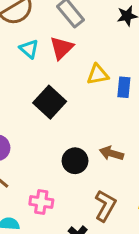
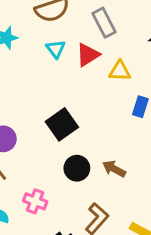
yellow triangle: (98, 75) -> (120, 71), moved
black square: (50, 102) -> (62, 124), moved

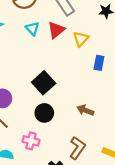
yellow triangle: (120, 71) -> (81, 39), turned -42
black circle: (77, 168) -> (44, 113), moved

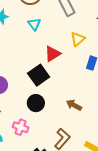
red triangle: (56, 30) -> (53, 54), moved

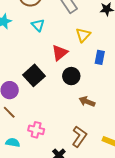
black square: (39, 75) -> (34, 75), moved
black circle: (36, 103) -> (71, 76), moved

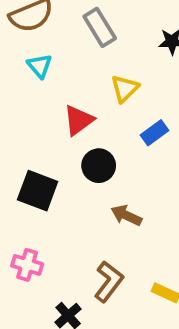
blue rectangle: (100, 57) -> (155, 133), turned 40
black square: (34, 75) -> (38, 191), moved, turned -30

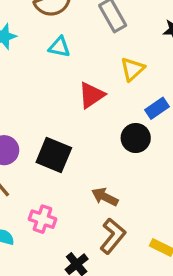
cyan triangle: (40, 66) -> (59, 47), turned -40
black circle: (99, 166) -> (136, 138), moved
brown arrow: (126, 215) -> (105, 197), moved

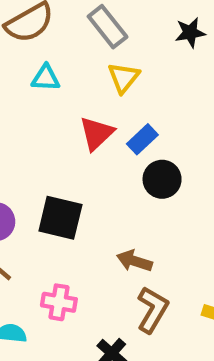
yellow triangle: (132, 69) -> (124, 78), moved
blue rectangle: (157, 108) -> (142, 139), moved

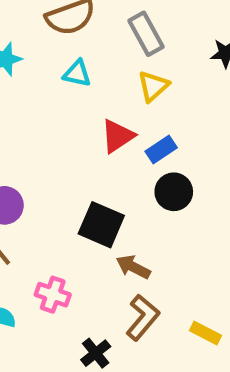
black square: (60, 218) -> (101, 225), moved

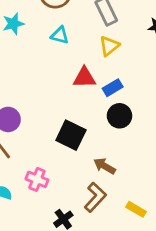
red triangle: (117, 136) -> (84, 78), turned 30
brown arrow: (133, 267) -> (104, 166), moved

